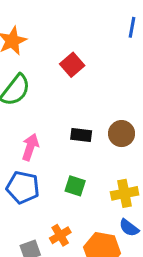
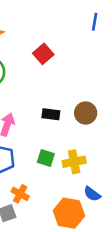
yellow cross: (125, 193) -> (74, 162), moved
orange cross: (60, 235) -> (20, 194), moved, turned -30

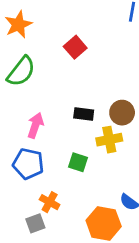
yellow cross: (74, 162) -> (109, 140), moved

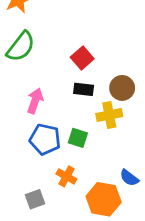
red square: (75, 47) -> (82, 58), moved
blue pentagon: (28, 164) -> (45, 139), moved
orange cross: (50, 202) -> (66, 176), moved

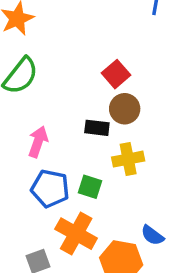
red square: (82, 58) -> (116, 74), moved
brown circle: (122, 88) -> (125, 109), moved
orange cross: (66, 176) -> (76, 234), size x1.6

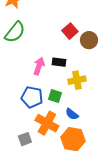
brown circle: (125, 109) -> (89, 40), moved
pink arrow: (38, 142) -> (39, 66), moved
blue semicircle: (152, 235) -> (72, 114), moved

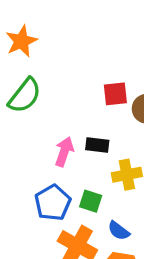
red square: (70, 31) -> (115, 94), turned 35
blue pentagon: (32, 97) -> (53, 203), turned 30

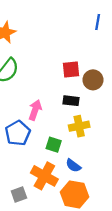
black rectangle: (97, 145) -> (71, 101), moved
blue pentagon: (53, 203) -> (18, 133), moved

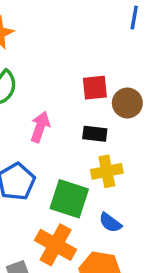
pink arrow: (35, 110) -> (40, 127), moved
green square: (54, 145) -> (69, 199), size x1.6
blue semicircle: (73, 166) -> (110, 223), moved

